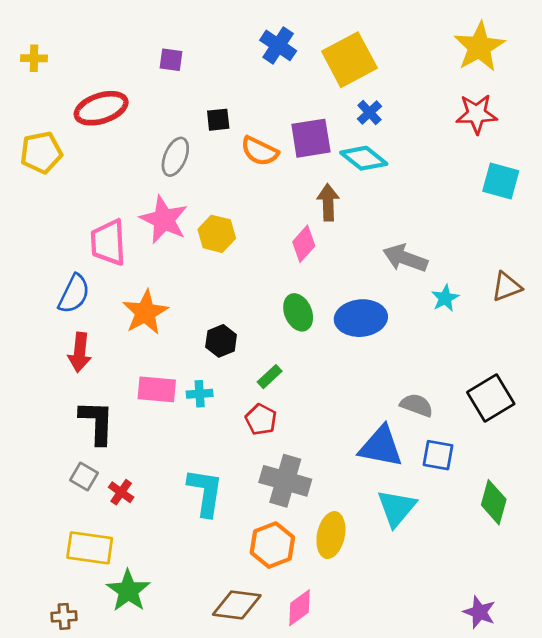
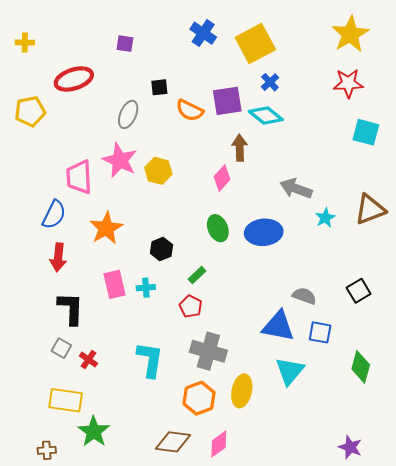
brown triangle: (506, 287) -> (370, 209), size x1.4
pink rectangle: (157, 389) -> (115, 284), turned 72
black square: (491, 398) -> (359, 291), size x0.7

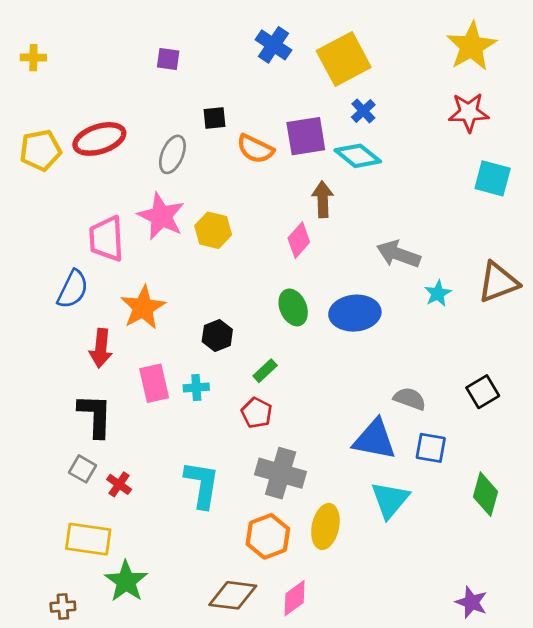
red ellipse: (74, 79) -> (99, 139), moved
red arrow: (58, 257) -> (101, 348), moved

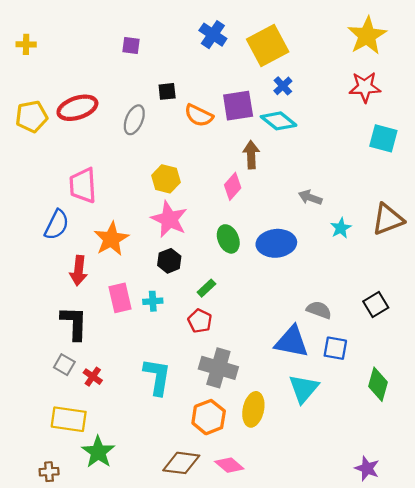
pink star: (161, 216) -> (169, 219), moved
gray arrow: (398, 254) -> (310, 197), size x0.7
pink diamond: (295, 598) -> (229, 465), turned 76

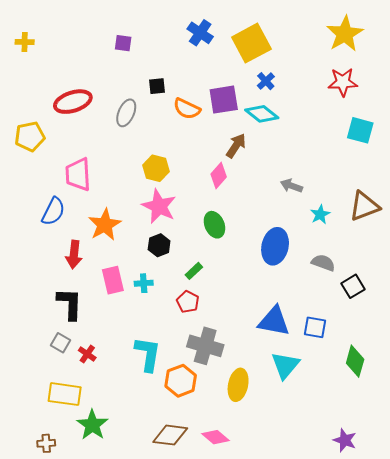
yellow pentagon: (32, 117) -> (30, 136), moved
brown arrow: (251, 155) -> (236, 146), turned 35
blue ellipse: (276, 243) -> (275, 246), moved, turned -72
gray semicircle: (319, 310) -> (323, 263), moved
orange hexagon: (209, 417) -> (181, 381), moved

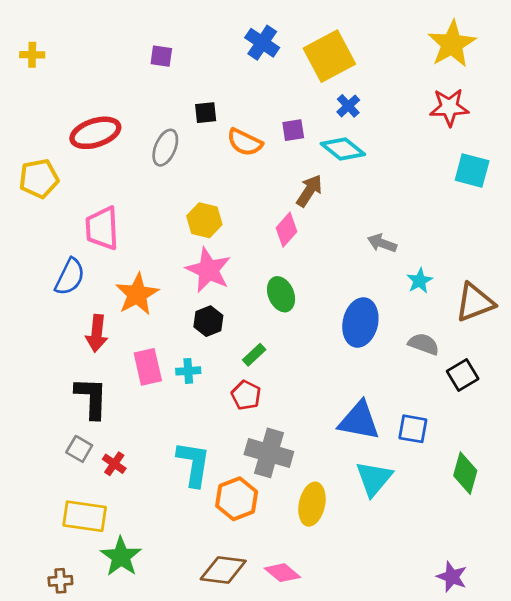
purple square: (224, 100) -> (293, 130), size x0.6
brown triangle: (364, 206) -> (475, 302), moved

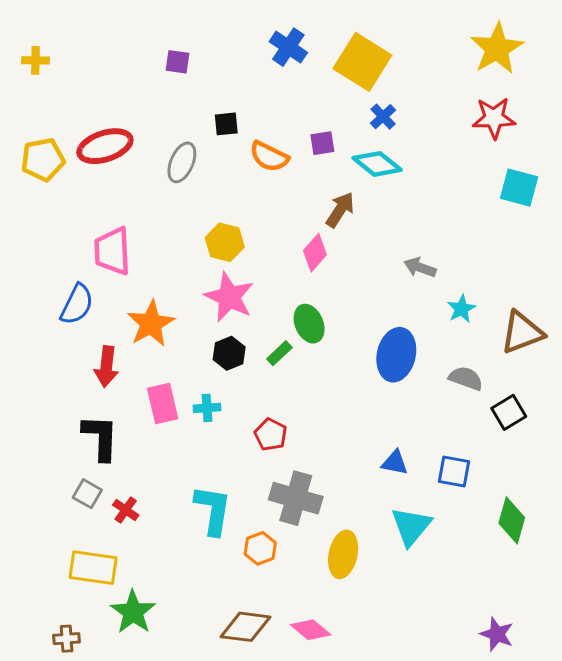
yellow square: (329, 56) -> (362, 62), turned -30
yellow pentagon: (39, 179) -> (43, 159), moved
green rectangle: (254, 355) -> (279, 353), moved
blue triangle: (359, 421) -> (395, 463), size x0.6
orange hexagon: (237, 499) -> (260, 548), size x0.7

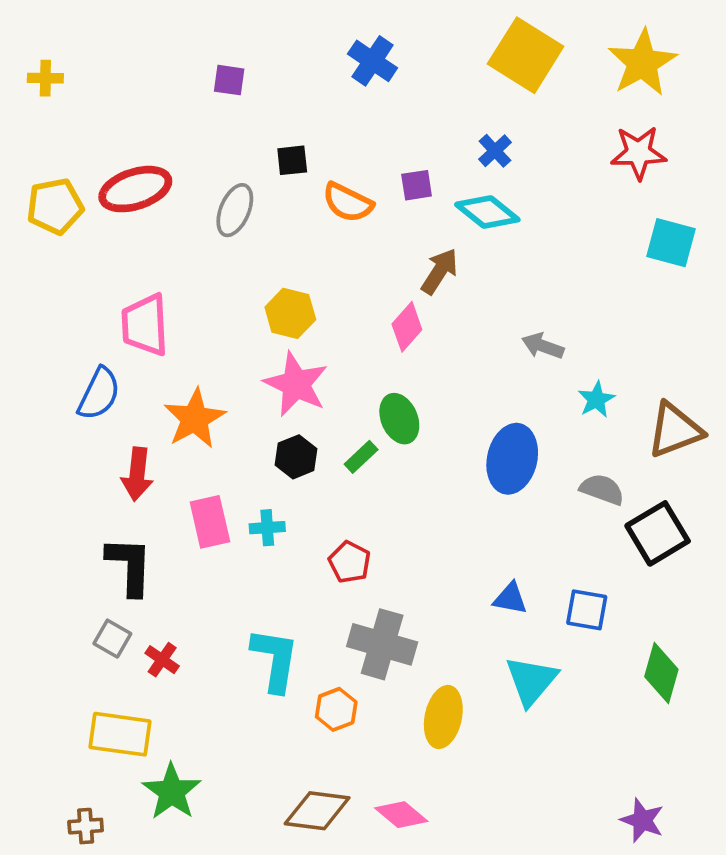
yellow square: (362, 62) -> (526, 55), moved
black square: (509, 412) -> (658, 533), size x1.4

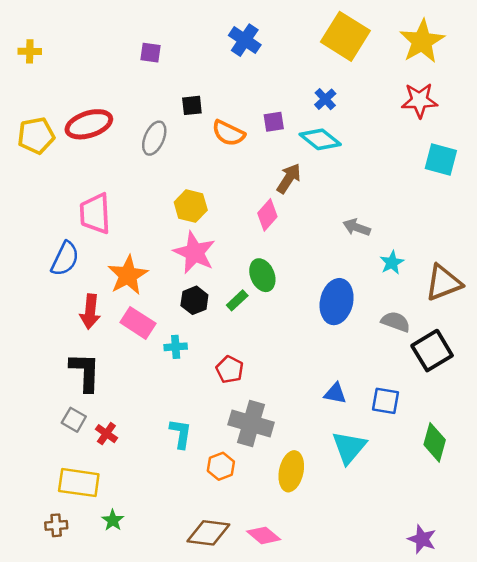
pink rectangle: (210, 522) -> (138, 323), moved, turned -44
cyan L-shape: (275, 660) -> (181, 434), size x0.7
green star: (172, 792) -> (113, 520), size x0.6
brown cross: (86, 826) -> (56, 525), moved

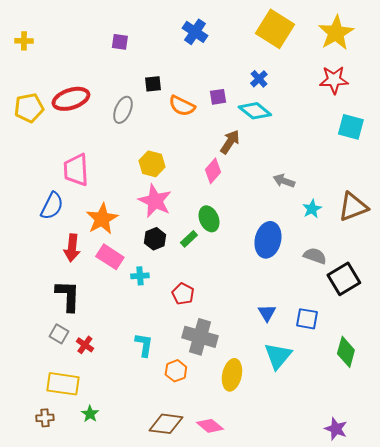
brown triangle: (443, 283) -> (353, 207), moved
blue triangle: (335, 393) -> (267, 313), turned 48

